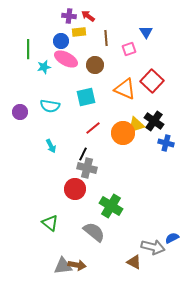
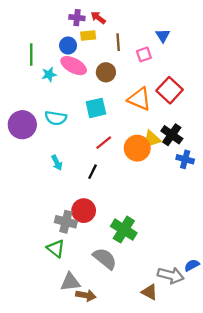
purple circle: (20, 112) -> (22, 125), size x1.6
gray cross: (87, 168) -> (66, 222), moved
gray triangle: (63, 266) -> (70, 282), moved

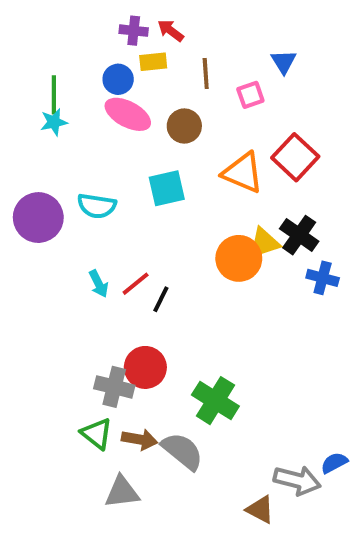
cyan star: (49, 75) -> (54, 122), moved
red line: (104, 143) -> (136, 284), moved
brown arrow: (86, 295) -> (140, 439), moved

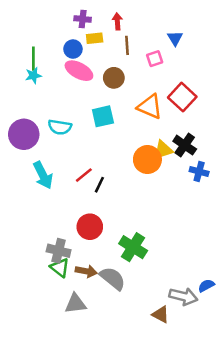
red arrow: (171, 31) -> (117, 21), moved, turned 49
cyan arrow: (99, 284) -> (43, 175), moved, size x1.6
gray cross: (114, 387) -> (59, 251), moved

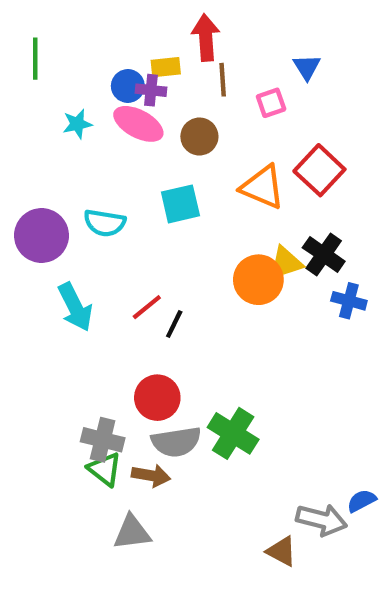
purple cross: (83, 19) -> (151, 90), moved
red arrow: (117, 21) -> (206, 38), size x1.5
green line: (33, 59) -> (35, 59), moved
cyan star: (33, 75) -> (77, 124), moved
gray semicircle: (113, 278) -> (176, 442), moved, turned 132

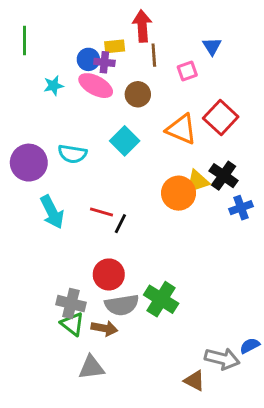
cyan square: (180, 204) -> (125, 141), turned -32
blue cross: (349, 301) -> (241, 208), turned -35
red line: (147, 307) -> (101, 212), turned 55

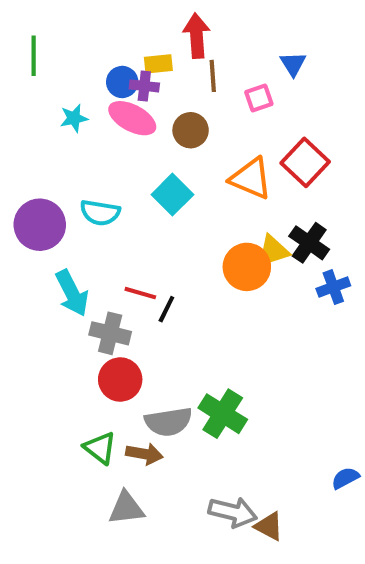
red circle: (109, 274) -> (120, 380), moved
gray cross: (71, 304) -> (110, 333), moved
gray arrow: (222, 359) -> (233, 512), moved

